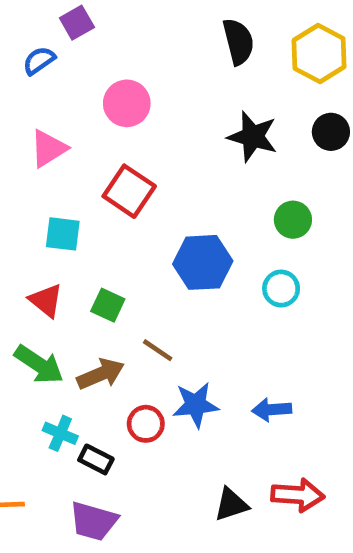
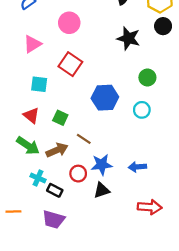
black circle: (331, 132) -> (163, 26), moved
black triangle: (231, 505) -> (102, 190), moved

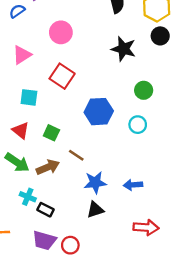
red circle: (78, 174) -> (70, 245), moved

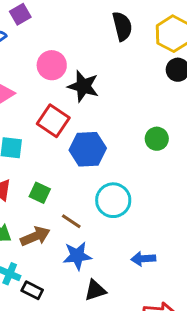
black star: (124, 49) -> (83, 86), moved
blue hexagon: (99, 112) -> (88, 149), moved
cyan circle: (138, 125) -> (113, 200), moved, size x1.5
blue star: (95, 183) -> (77, 256), moved

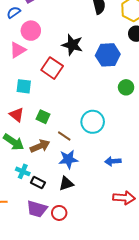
pink circle: (52, 65) -> (31, 31), moved
green circle: (157, 139) -> (126, 87), moved
blue hexagon: (88, 149) -> (108, 55), moved
black triangle: (95, 290) -> (66, 184), moved

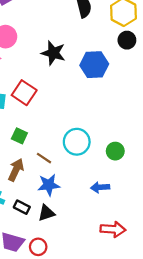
red square: (52, 68) -> (24, 93), moved
green circle: (126, 87) -> (115, 151), moved
brown arrow: (40, 146) -> (16, 170), turned -42
black rectangle: (38, 183) -> (22, 207), moved

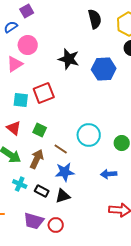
red square: (24, 93) -> (44, 93), turned 35

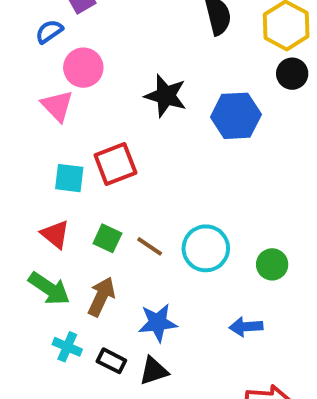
pink triangle: (15, 64) -> (57, 106), turned -42
brown line: (61, 149) -> (150, 246), moved

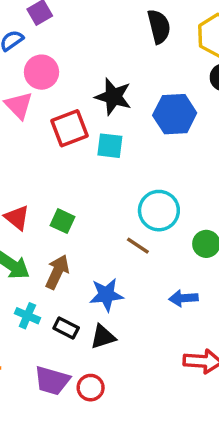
red square: (115, 164) -> (70, 128), moved
cyan square: (69, 178) -> (110, 146), moved
brown line: (150, 246) -> (138, 246), moved
cyan circle: (206, 248) -> (159, 211), moved

